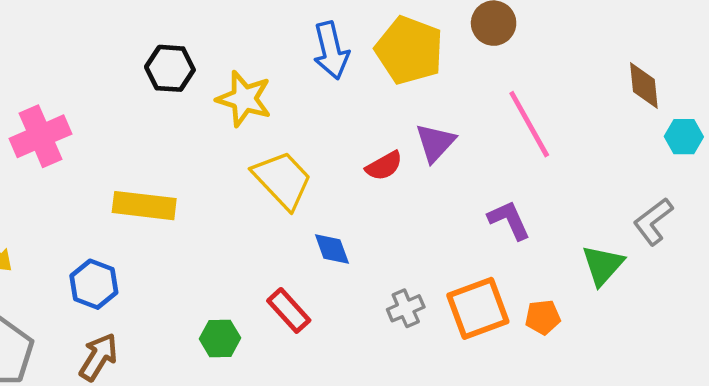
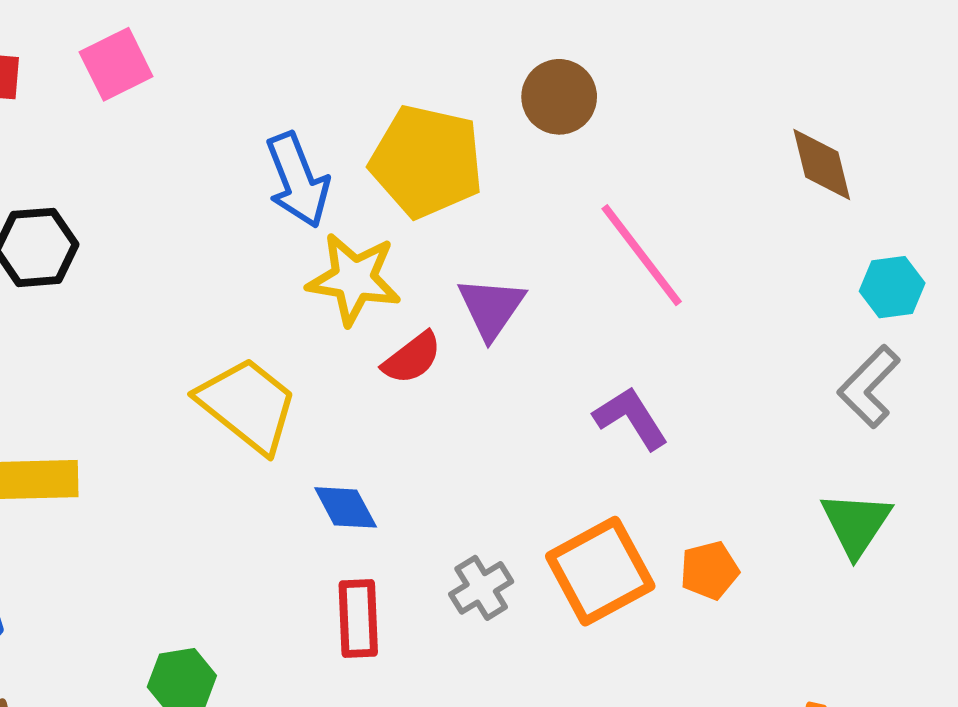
yellow star: (244, 99) -> (354, 279), moved
cyan hexagon: (684, 137) -> (892, 287), moved
green triangle: (603, 265) -> (856, 524), moved
red rectangle: (289, 310) -> (358, 619), moved, turned 48

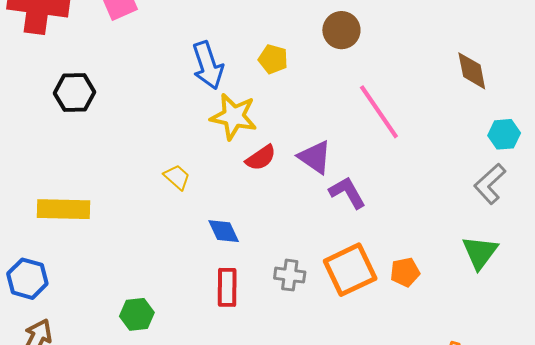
yellow pentagon: (427, 161) -> (273, 59), size x0.5
purple triangle: (491, 308) -> (315, 157), moved, turned -33
yellow trapezoid: (248, 405) -> (177, 177), size x0.5
purple L-shape: (631, 418) -> (347, 193), moved
gray cross: (481, 588) -> (290, 275), turned 36

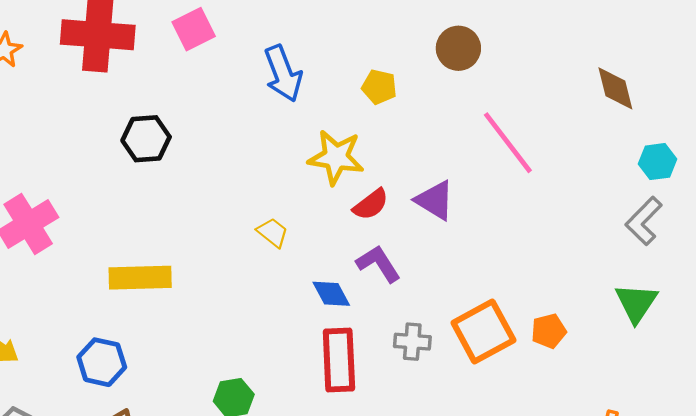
blue arrow: (208, 65) -> (283, 73), moved
purple L-shape: (347, 193) -> (378, 264), moved
red rectangle: (227, 287) -> (339, 360), size x1.4

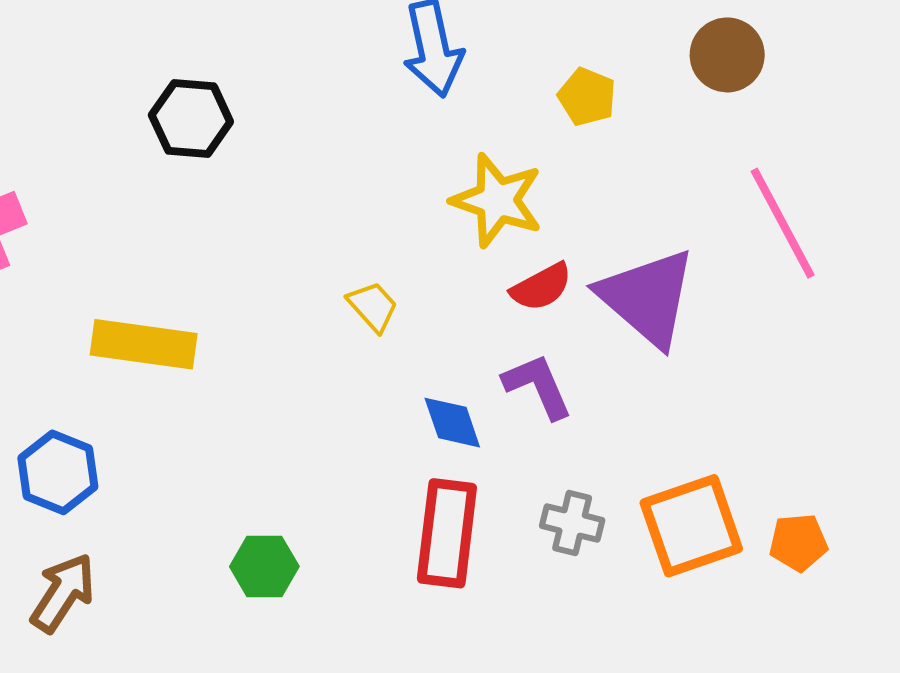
purple triangle: (435, 200) -> (647, 298), size x1.5

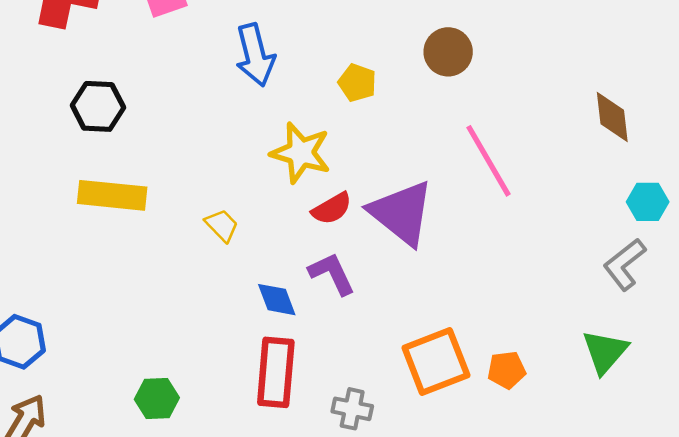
yellow rectangle: (144, 344) -> (112, 195), moved
gray cross: (572, 523) -> (352, 409), moved

